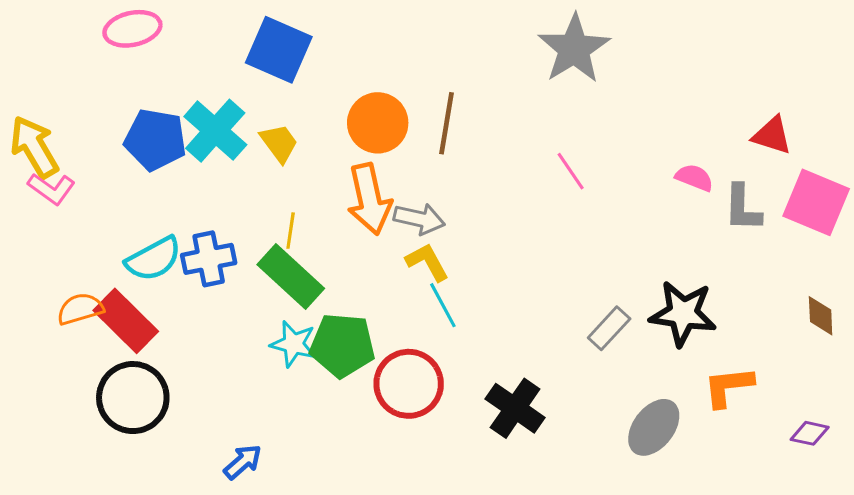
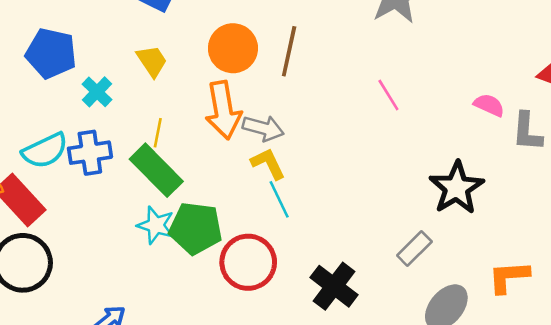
cyan cross: (215, 131) -> (97, 92), moved, size x0.6
black star: (683, 313) -> (457, 188), moved, turned 30
gray rectangle: (609, 328) -> (414, 248), moved

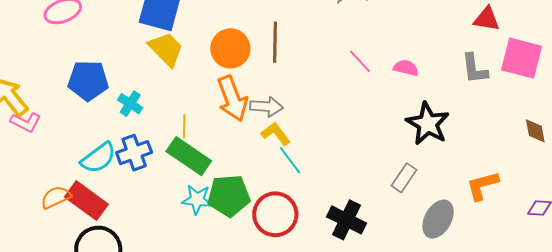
yellow trapezoid: (152, 61) -> (166, 49), moved, size x1.4
pink semicircle: (489, 105) -> (406, 68), moved

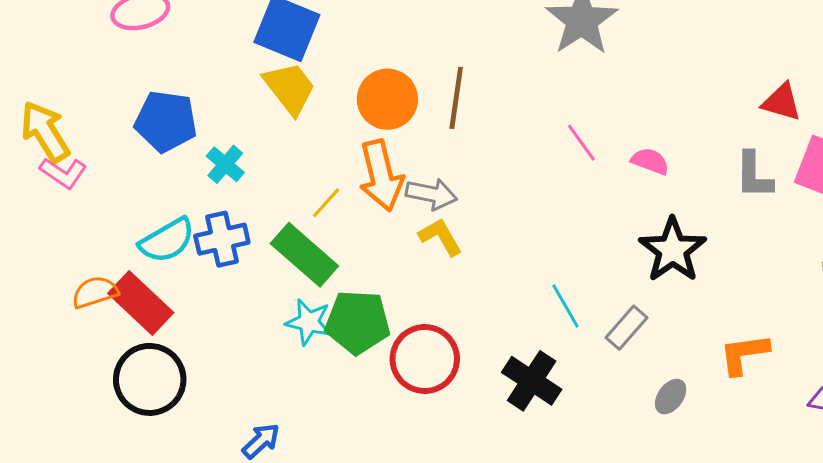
yellow line: (184, 126) -> (326, 203), moved, turned 35
cyan line: (290, 160) -> (565, 306), moved
gray ellipse: (438, 219) -> (671, 397), size x0.6

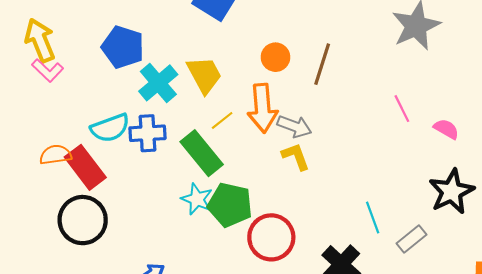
yellow trapezoid: (290, 88) -> (204, 75), moved
orange circle: (387, 99) -> (275, 57), size x0.7
cyan cross: (225, 164) -> (158, 83), size x1.5

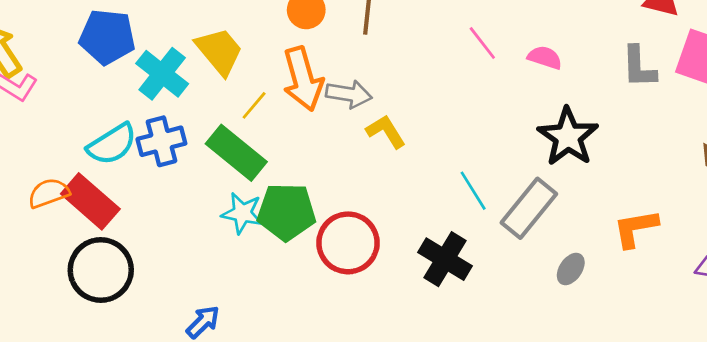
yellow L-shape: (296, 156) -> (386, 131), moved
gray rectangle: (412, 239) -> (529, 208), size x1.5

